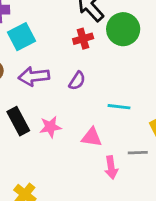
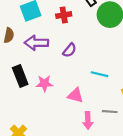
red cross: (83, 39) -> (64, 15), moved

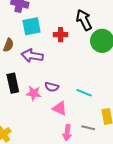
purple semicircle: (70, 50) -> (52, 87), moved, turned 56

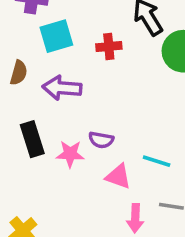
cyan line: (84, 93) -> (157, 161), moved

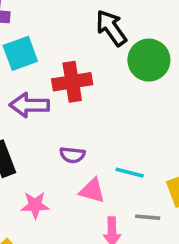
red cross: (109, 47) -> (72, 82), moved, size x1.5
pink star: (70, 154) -> (35, 205), moved

